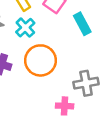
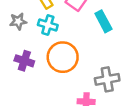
cyan cross: (25, 28) -> (48, 25), turned -30

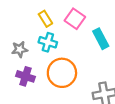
gray star: (18, 21) -> (20, 49), moved

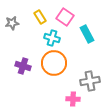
cyan cross: (48, 42) -> (52, 38), moved
gray star: (20, 49) -> (12, 23), moved

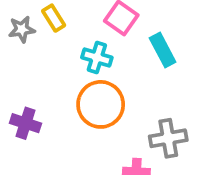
yellow rectangle: (40, 17) -> (54, 18), moved
purple cross: (23, 66) -> (25, 123), moved

